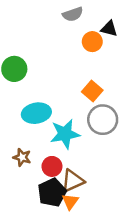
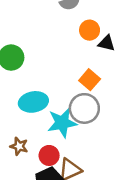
black triangle: (109, 29) -> (107, 43), moved
gray circle: (103, 120) -> (84, 108), moved

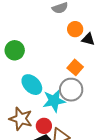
cyan ellipse: (33, 102) -> (32, 85), turned 55
brown star: (19, 146) -> (21, 119), size x1.6

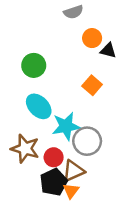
green circle: (15, 50) -> (34, 65), moved
gray circle: (71, 90) -> (87, 141), moved

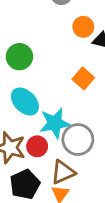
red circle: (54, 157) -> (37, 146), moved
black pentagon: (54, 182) -> (25, 184), moved

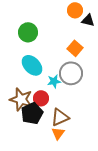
cyan star: (55, 123) -> (54, 81), size x0.6
gray circle: (78, 140) -> (71, 73), moved
black pentagon: (25, 184) -> (32, 113), moved

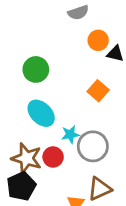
gray circle: (71, 73) -> (93, 146), moved
black pentagon: (32, 113) -> (21, 186), moved
brown triangle: (60, 117) -> (99, 189), moved

